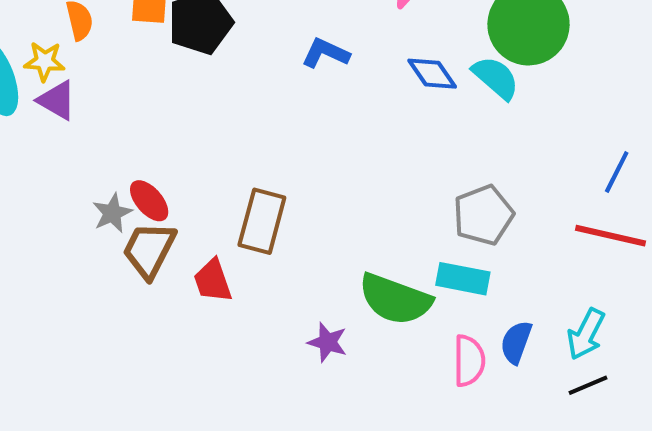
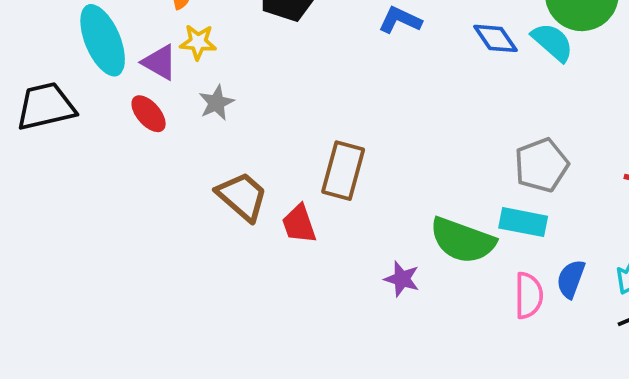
yellow star: (45, 61) -> (198, 42), moved
red ellipse: (149, 201) -> (149, 114), moved
gray star: (112, 213) -> (216, 103), moved
brown trapezoid: (149, 250) -> (242, 196), turned 104

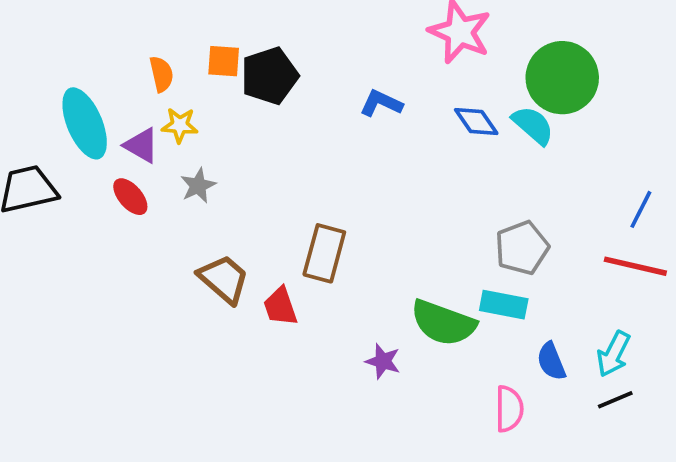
blue semicircle: (571, 279) -> (551, 361), turned -42
pink semicircle: (529, 295) -> (509, 409), moved

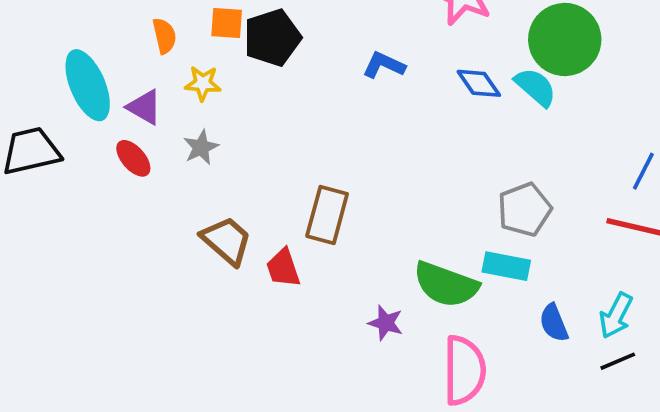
yellow star: (180, 125) -> (203, 83), moved
pink semicircle: (509, 409) -> (464, 370), moved, size x1.5

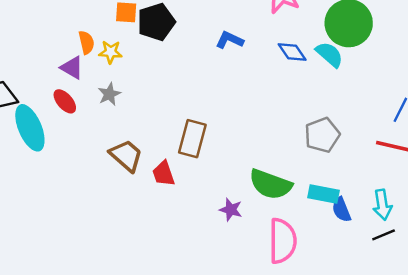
orange semicircle: (164, 36) -> (86, 42), moved
cyan ellipse: (88, 85) -> (30, 128), moved
cyan rectangle: (506, 266) -> (323, 194), moved
cyan arrow: (616, 316) -> (382, 205), turned -36

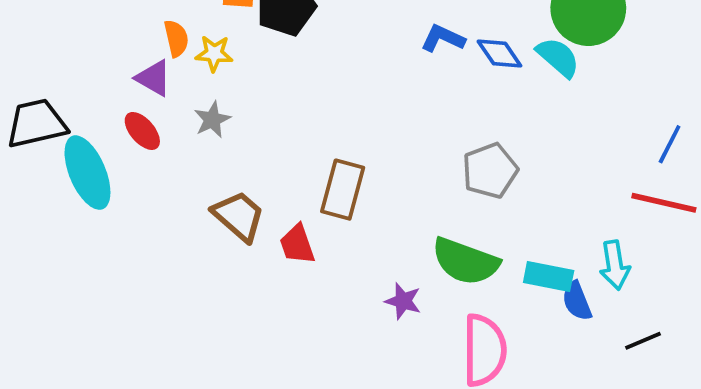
blue L-shape: (230, 40) -> (443, 38), moved
gray pentagon: (322, 135) -> (490, 171), moved
cyan arrow: (382, 205) -> (615, 265), moved

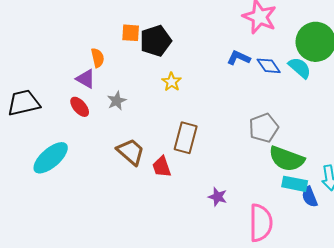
yellow star: (214, 53) -> (172, 82), moved, turned 30
cyan ellipse: (87, 173) -> (51, 158), moved, turned 72
green semicircle: (465, 261) -> (287, 159), moved

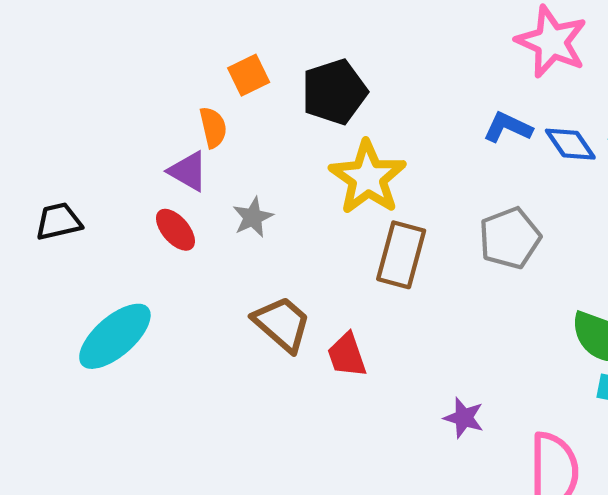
orange square: (131, 33) -> (249, 75), moved, turned -30
yellow star: (172, 82) -> (368, 178), size x1.8
black trapezoid: (24, 103) -> (58, 221), size x0.7
gray pentagon: (264, 128) -> (510, 238), moved
brown rectangle: (186, 138) -> (401, 255), moved

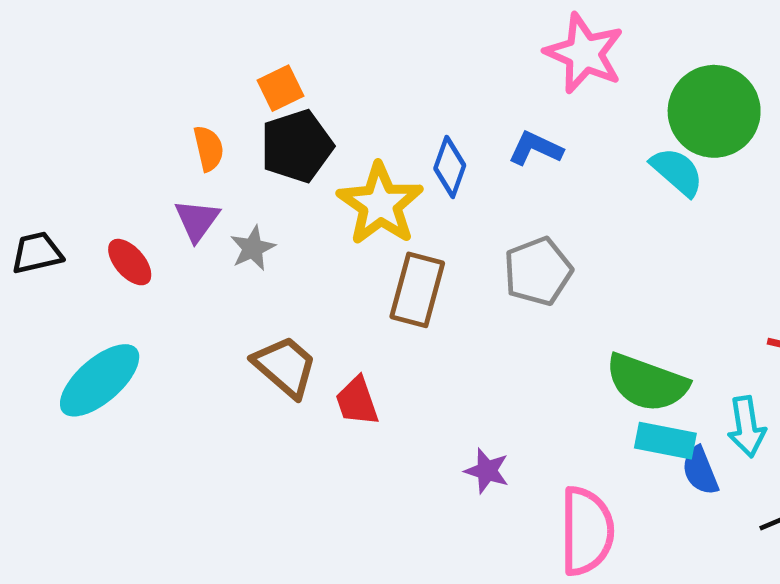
orange square: (249, 75) -> (280, 88), moved
black pentagon: (334, 92) -> (297, 146), moved
blue diamond: (570, 144) -> (450, 167), moved, turned 54
purple triangle: (188, 171) -> (197, 220), moved, turned 36
red ellipse: (175, 230) -> (130, 262), moved

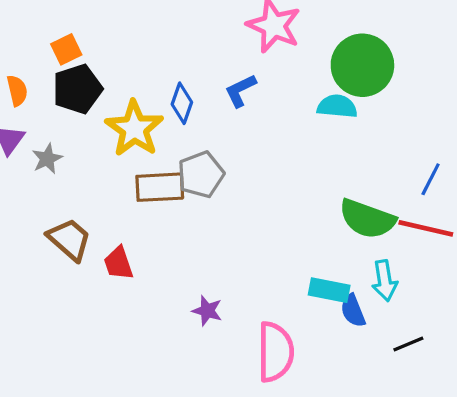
blue L-shape: (536, 148) -> (240, 91), turned -51
cyan semicircle: (677, 172) -> (337, 106), turned -36
gray pentagon: (538, 271) -> (201, 175), moved
brown rectangle: (417, 290) -> (160, 187), turned 72
green semicircle: (647, 383) -> (367, 219), moved

